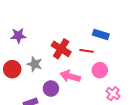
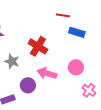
red line: (87, 51) -> (63, 15), moved

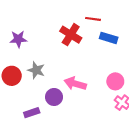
red cross: (38, 46) -> (71, 35), moved
pink circle: (76, 67) -> (115, 81), moved

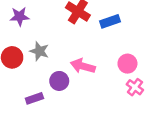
blue rectangle: (109, 38) -> (110, 21), moved, turned -36

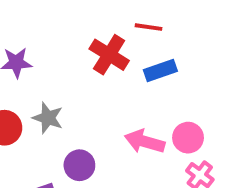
pink arrow: (83, 66) -> (145, 142), moved

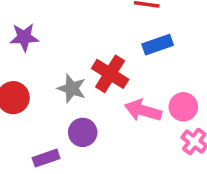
red cross: (109, 55) -> (110, 74), moved
gray star: (48, 118) -> (72, 88), moved

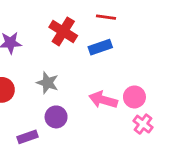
blue rectangle: (158, 45) -> (100, 47), moved
red cross: (110, 74) -> (63, 31), moved

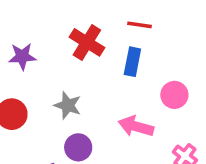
blue rectangle: (100, 47) -> (132, 62), turned -60
pink circle: (134, 97) -> (174, 95), moved

